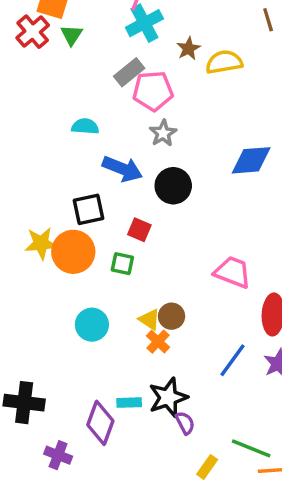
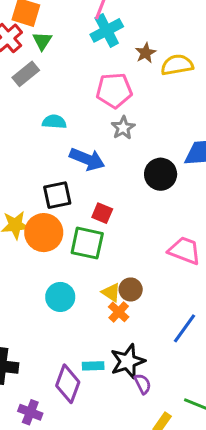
gray rectangle: (129, 72) -> (26, 74), moved
black circle: (173, 186) -> (161, 174), moved
green square: (122, 264) -> (87, 243), size x1.6

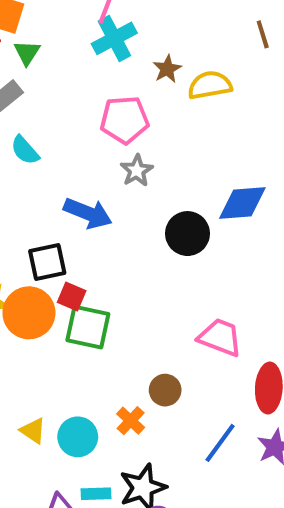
cyan semicircle: (54, 122) -> (25, 150), moved, turned -135
red square: (102, 213) -> (72, 297), moved
brown circle: (131, 289) -> (165, 390), moved
yellow triangle: (111, 292) -> (33, 431), moved
cyan circle: (60, 297) -> (78, 437), moved

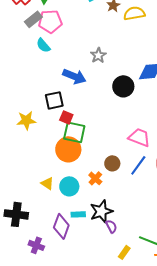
pink pentagon: (124, 120) -> (50, 21), moved
orange circle: (29, 313) -> (68, 149), moved
blue line: (220, 443) -> (138, 165), moved

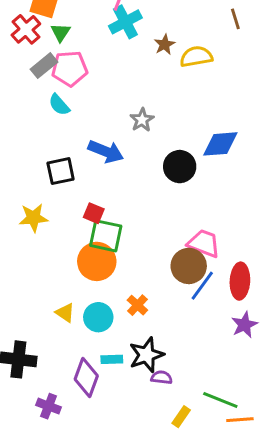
black square: (54, 100) -> (61, 171), moved
brown circle: (112, 163) -> (189, 266), moved, size x1.5
purple semicircle: (111, 226) -> (162, 377), turned -56

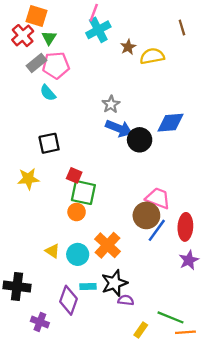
blue arrow: (106, 151) -> (119, 128), moved
orange circle: (97, 261) -> (77, 212), size x0.6
orange cross: (137, 305) -> (107, 245), size x1.6

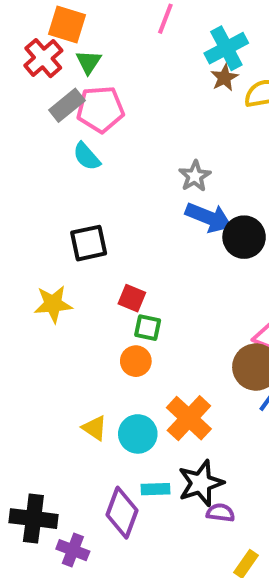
cyan cross: (98, 30) -> (226, 48), moved
green square: (83, 193) -> (148, 328), size x0.6
black cross: (17, 286) -> (33, 519), moved

